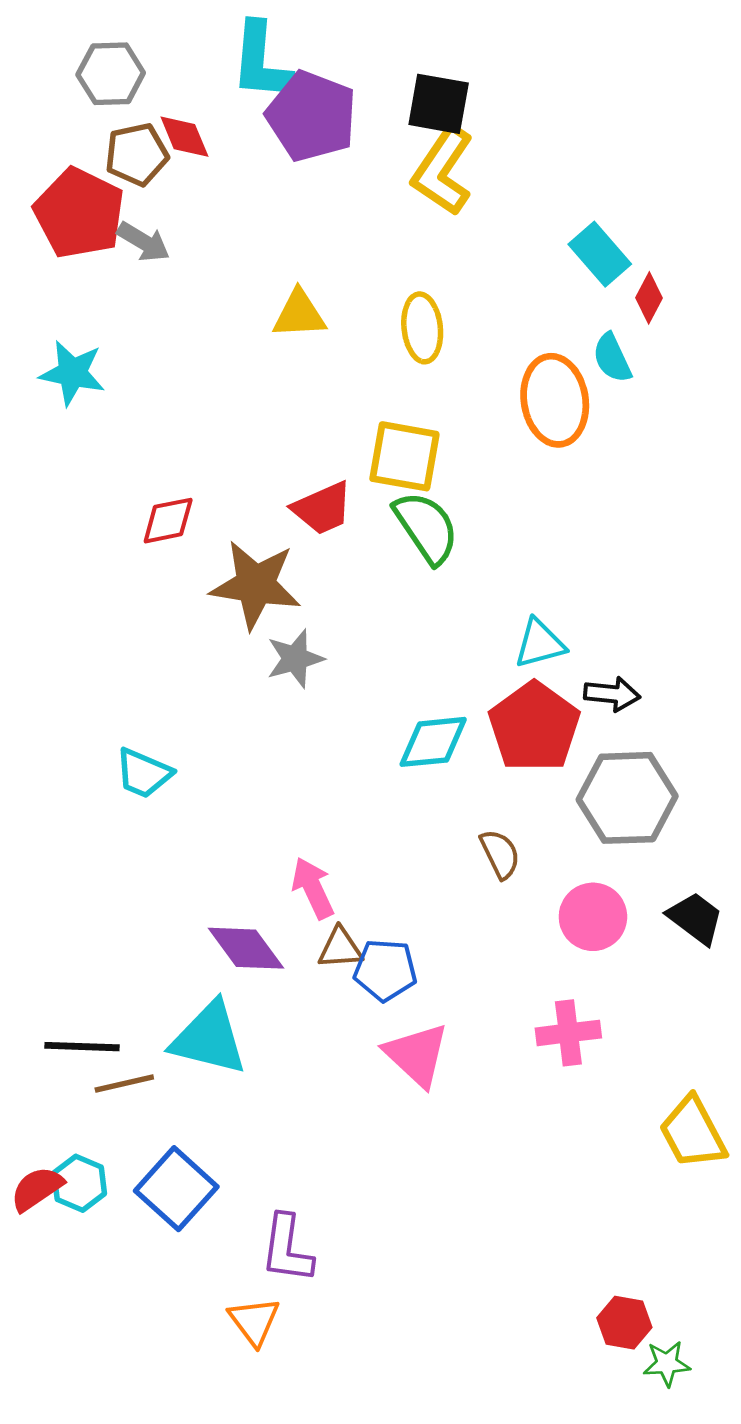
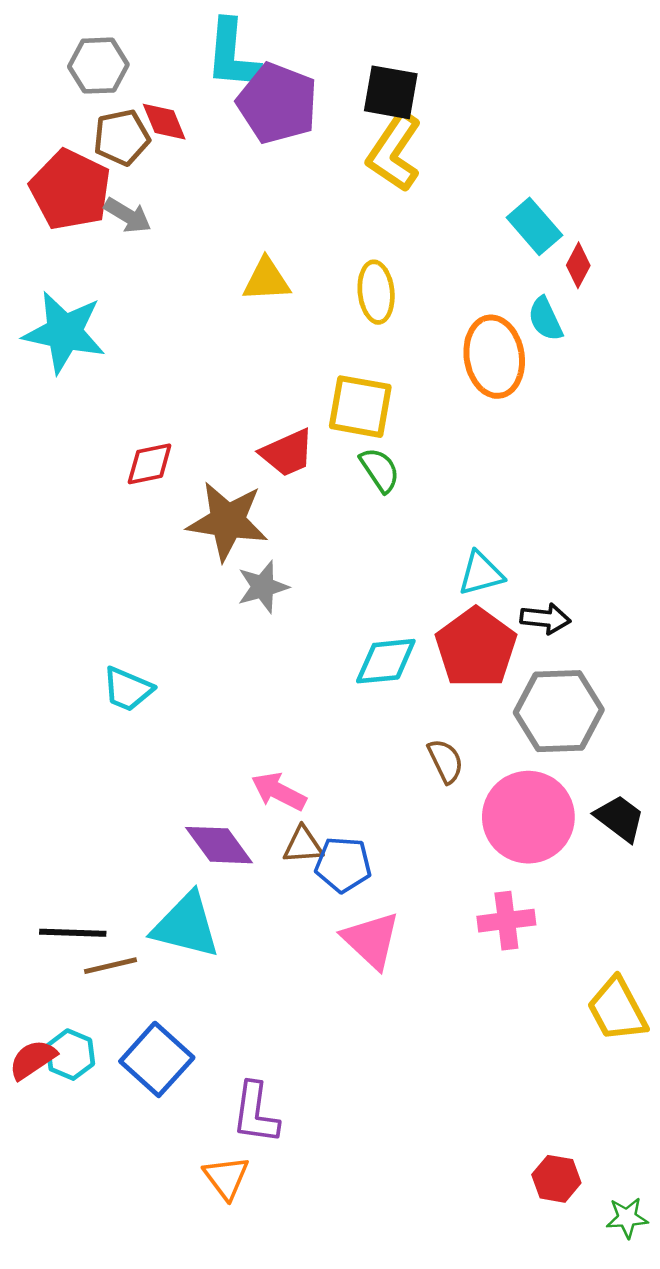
cyan star: (72, 373) -> (64, 332), size x1.4
green semicircle: (426, 527) -> (380, 470), size x0.7
pink arrow: (313, 888) -> (279, 791), turned -38
pink circle: (593, 917) -> (528, 817), size x1.5
green star: (667, 1364) -> (627, 1218), moved

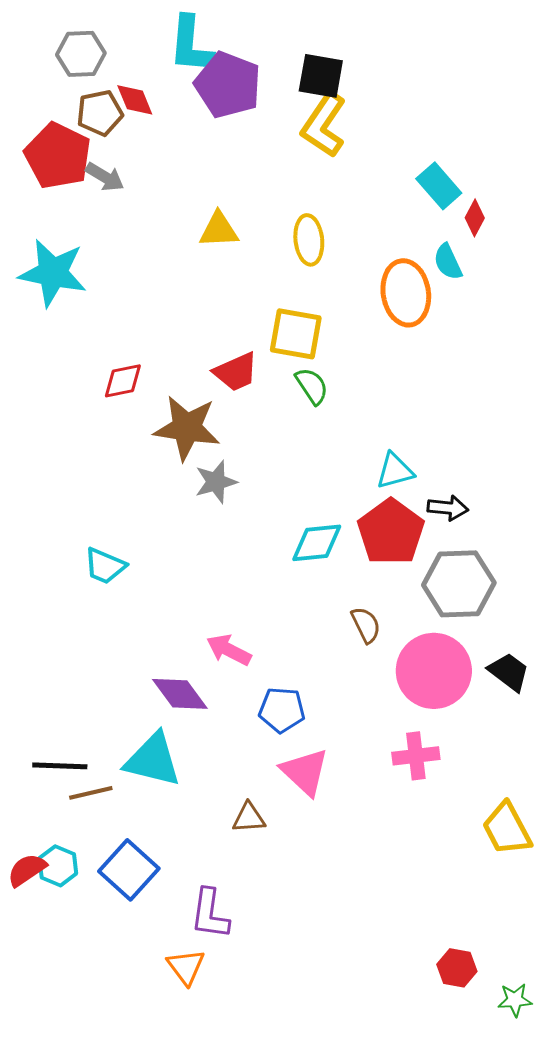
brown triangle: (303, 845) -> (249, 818), moved

